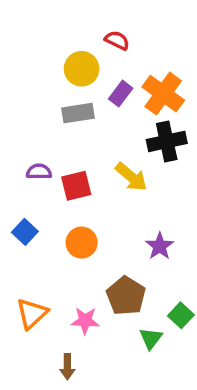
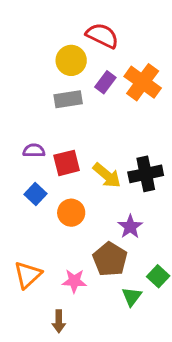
red semicircle: (117, 40) -> (102, 36), size x1.5
black cross: (167, 141) -> (146, 174), moved
yellow arrow: (131, 177) -> (107, 175), moved
blue square: (25, 232) -> (35, 194), moved
purple star: (160, 246) -> (130, 227), moved

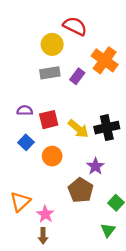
purple rectangle: (105, 82) -> (77, 76), moved
pink star: (74, 281) -> (45, 214), moved, turned 30
green triangle: (132, 297) -> (108, 230), moved

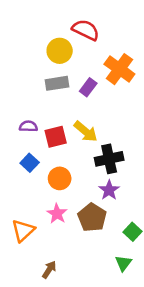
black cross: (107, 128) -> (109, 159), moved
yellow arrow: (78, 129) -> (86, 132), moved
pink star: (45, 214) -> (57, 214), moved
brown arrow: (43, 236) -> (49, 270), turned -147

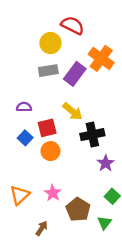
purple rectangle: (88, 87) -> (75, 74), size x1.5
red square: (56, 137) -> (47, 128), moved
purple star: (109, 190) -> (106, 163), moved
pink star: (57, 214) -> (53, 193), moved
brown pentagon: (92, 218) -> (78, 209), moved

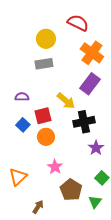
red semicircle: (73, 25) -> (78, 23), moved
purple rectangle: (75, 74) -> (90, 84), moved
pink star: (53, 193) -> (55, 167), moved

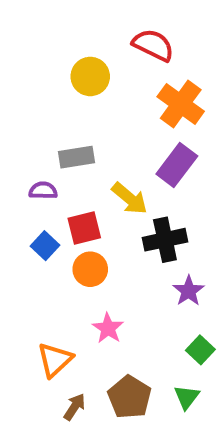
gray rectangle: (44, 64) -> (76, 157), moved
orange triangle: (18, 177) -> (55, 360), moved
brown pentagon: (71, 190) -> (130, 397), moved

